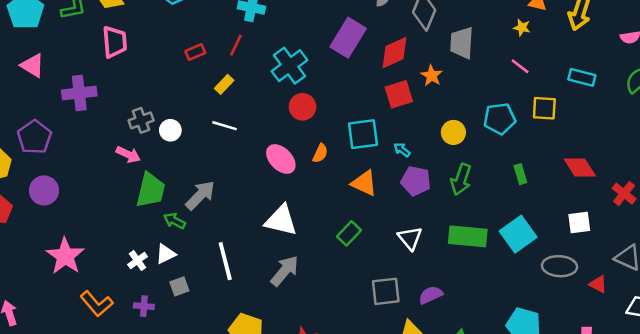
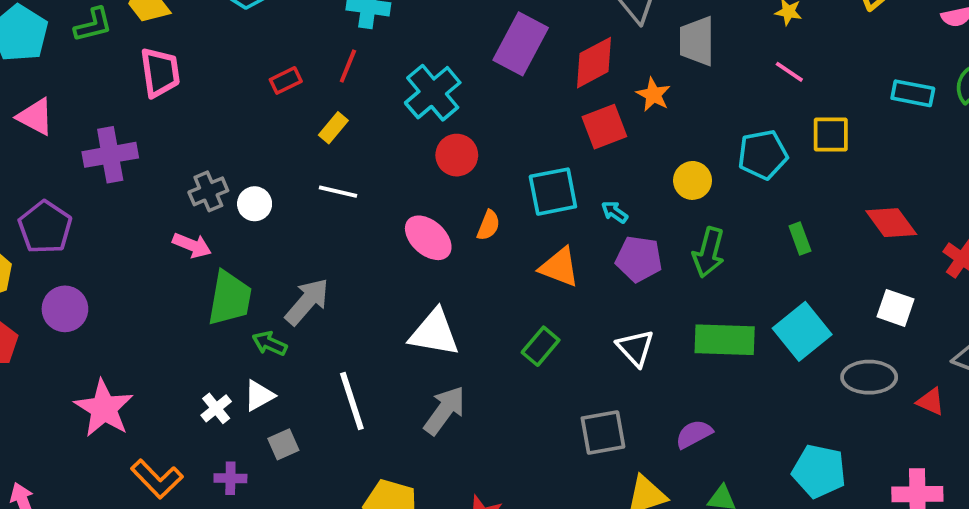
cyan rectangle: (582, 77) -> (913, 93), moved
white square: (579, 223) -> (896, 308), turned 30
purple semicircle: (431, 295) -> (694, 434), moved

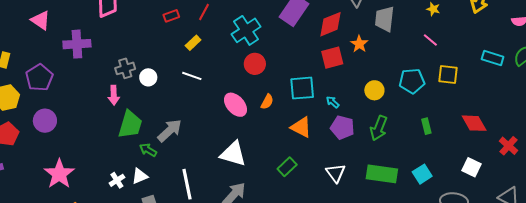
pink arrow: (192, 245) -> (114, 95), turned 60
cyan square: (802, 331) -> (422, 174), size x0.7

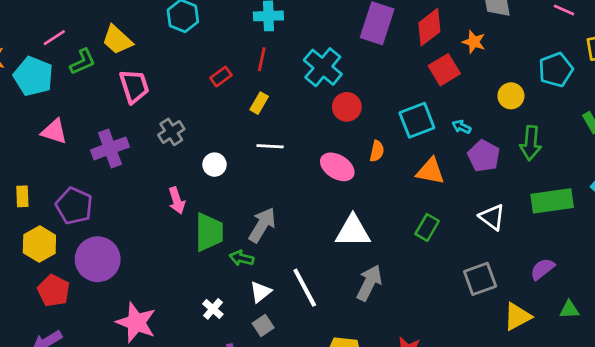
gray cross: (125, 68) -> (171, 132), moved
purple circle: (45, 121) -> (98, 259), size x1.4
purple pentagon: (342, 127) -> (484, 156), turned 30
white triangle: (140, 176) -> (261, 292), moved

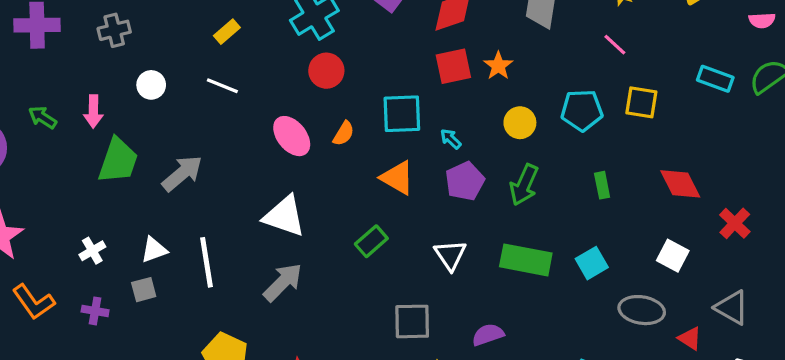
orange star: (474, 42) -> (498, 66), moved
green arrow: (242, 258) -> (43, 117), moved

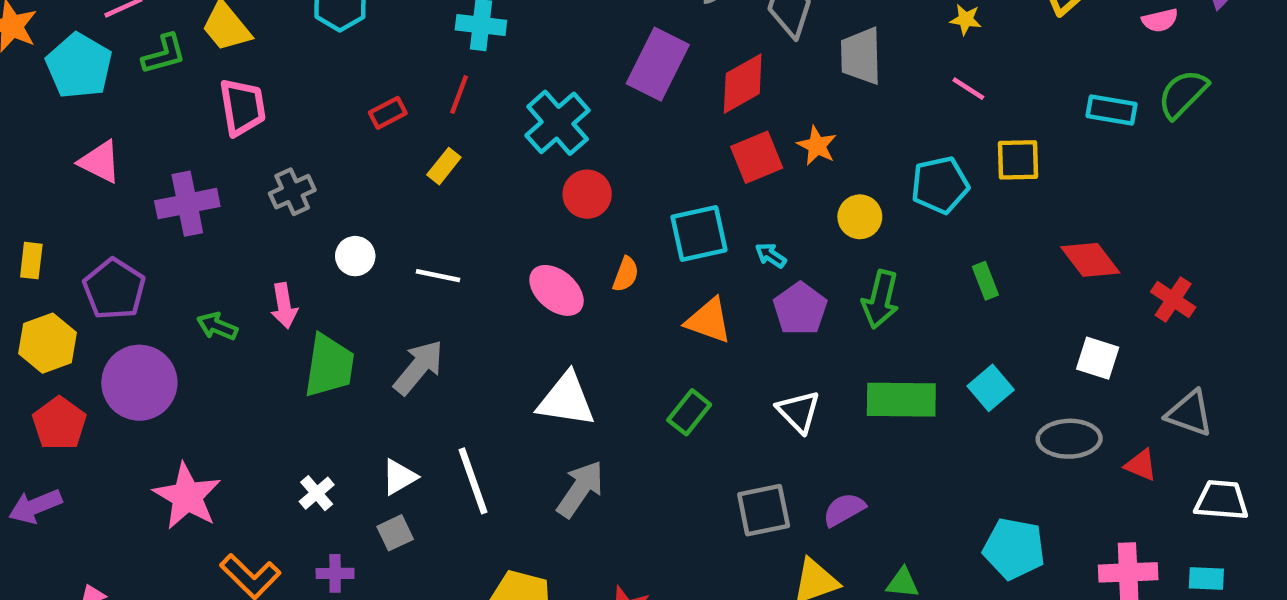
white line: (222, 86) -> (438, 276), moved
purple semicircle: (488, 335) -> (844, 510), moved

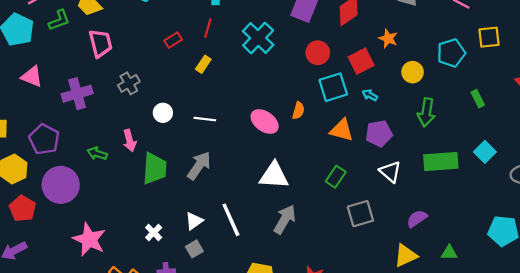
red square: (757, 157) -> (361, 61), moved
red circle: (587, 194) -> (318, 53), moved
purple pentagon: (800, 309) -> (379, 133), moved, turned 30
gray square: (764, 510) -> (360, 214), moved

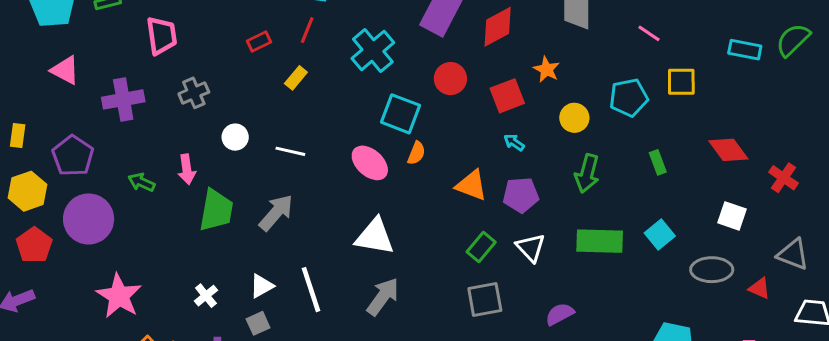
cyan square: (333, 87) -> (400, 114), moved, turned 32
green rectangle: (336, 177) -> (481, 247), moved

